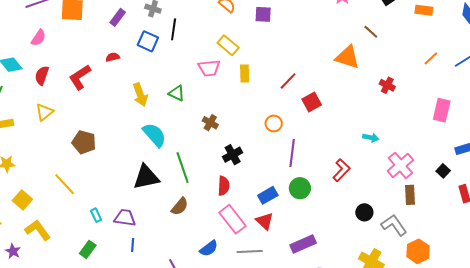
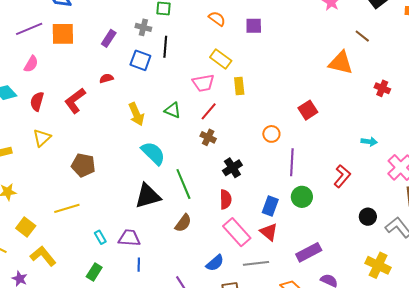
red line: (288, 81) -> (209, 111), moved
yellow line: (65, 184) -> (67, 208), turned -60
blue rectangle: (268, 195) -> (270, 206), turned -36

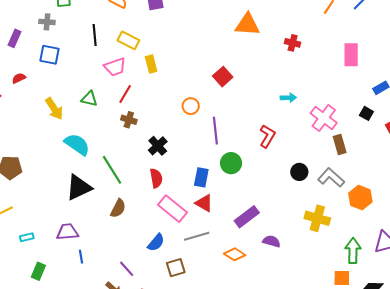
black line: (165, 47) -> (95, 35), moved
cyan rectangle: (100, 237) -> (27, 237), moved, turned -64

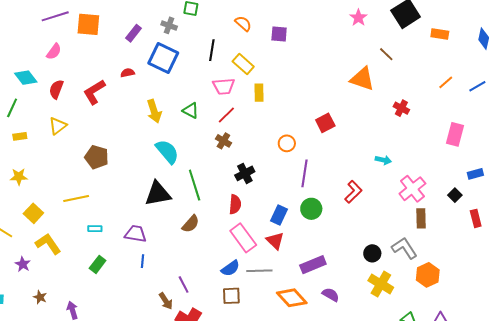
blue square: (49, 55) -> (163, 58), size x1.4
black circle: (299, 172) -> (372, 253), moved
blue semicircle: (156, 243) -> (230, 268), moved
orange diamond: (235, 254) -> (292, 298), size x1.4

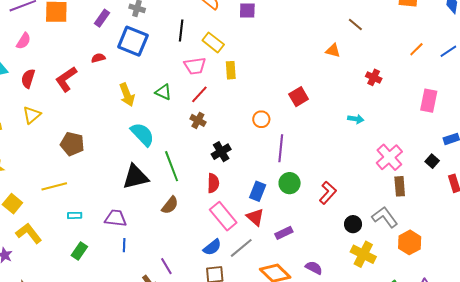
orange triangle: (362, 79) -> (333, 51), size x0.6
cyan arrow: (383, 160) -> (356, 119), moved
red L-shape: (353, 192) -> (328, 193), moved
purple rectangle: (313, 265) -> (284, 233), moved, size x0.7
gray line: (259, 271) -> (241, 248), turned -35

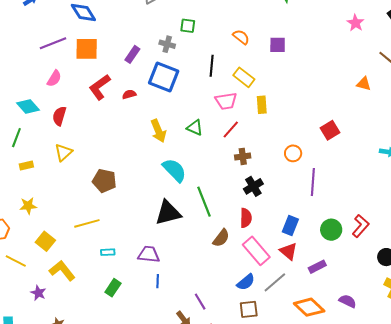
red L-shape: (66, 79) -> (100, 87), moved
brown cross: (198, 120) -> (243, 156), moved, turned -35
green circle: (290, 183) -> (331, 230), moved
brown semicircle: (170, 205) -> (221, 238), moved

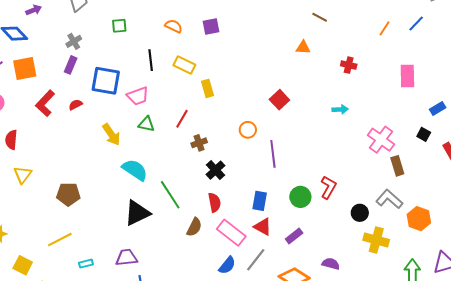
gray cross: (167, 44) -> (74, 41), moved, turned -35
pink trapezoid: (226, 101) -> (138, 96), moved

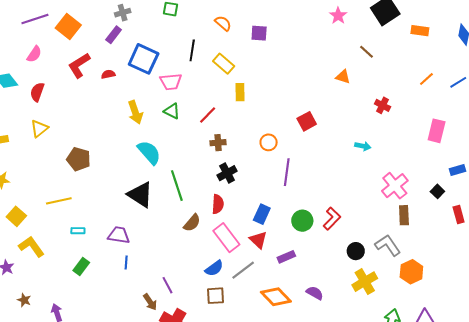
orange square: (25, 69) -> (68, 27), turned 35
black triangle: (137, 213) -> (140, 195), turned 44
yellow cross: (376, 240) -> (365, 282), turned 30

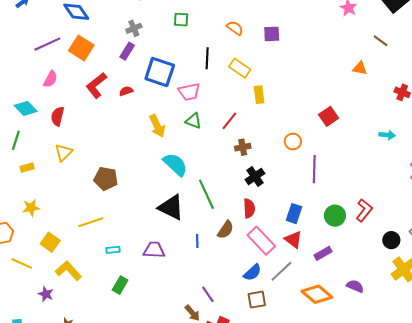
blue line: (126, 262) -> (197, 241), moved

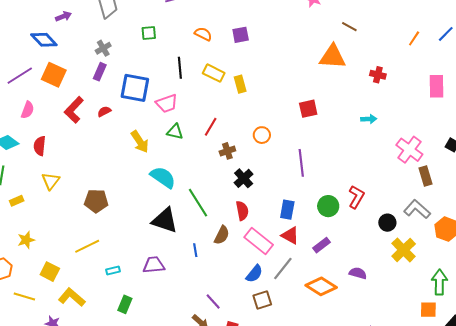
orange triangle: (360, 68) -> (333, 57), size x1.8
yellow rectangle: (259, 95) -> (240, 84), moved
red square: (329, 116) -> (308, 109), turned 30
orange circle: (293, 141) -> (262, 135), moved

